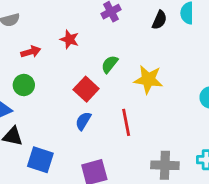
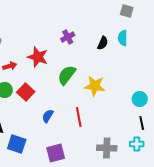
red star: (69, 39) -> (38, 57), size x1.5
green semicircle: (110, 64) -> (67, 75), size x1.5
red square: (86, 89) -> (26, 92), moved

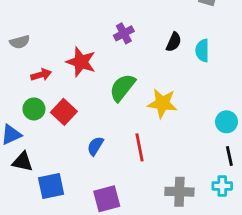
cyan semicircle: (123, 38) -> (202, 50), moved
blue square: (17, 144) -> (51, 186), turned -30

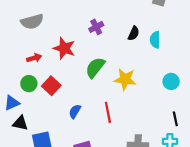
gray semicircle: (20, 42) -> (32, 22), moved, size x1.5
cyan circle: (226, 122) -> (171, 81), moved

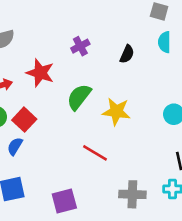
cyan semicircle: (155, 40) -> (164, 42), moved
blue semicircle: (75, 111) -> (15, 146), moved
red line: (108, 112) -> (95, 153), turned -48

